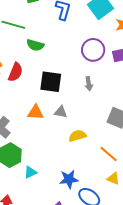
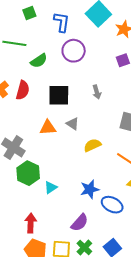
green semicircle: (35, 45) -> (39, 61), turned -42
purple circle: (93, 50) -> (74, 51), moved
gray triangle: (61, 112) -> (73, 124), turned 32

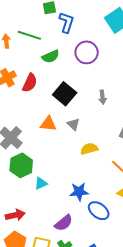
blue L-shape: (62, 22) -> (67, 22), moved
black square: (59, 95) -> (65, 94), turned 30
red arrow: (31, 223) -> (15, 215), turned 66

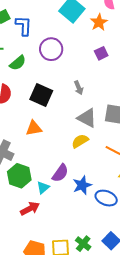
gray triangle: (73, 124) -> (87, 118), moved, size x1.5
red arrow: (15, 215) -> (30, 209), moved
purple semicircle: (64, 223) -> (60, 173), moved

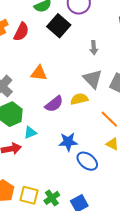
black square: (41, 95) -> (59, 26), moved
purple semicircle: (60, 173) -> (54, 104), moved

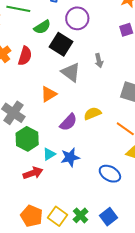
orange triangle: (39, 73) -> (49, 94), turned -30
gray triangle: (93, 79) -> (71, 72), moved
blue star: (68, 142) -> (70, 157), moved
yellow square: (29, 195) -> (58, 216), turned 30

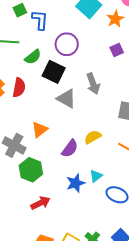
gray arrow: (99, 61) -> (93, 84), size x1.5
orange triangle: (49, 94) -> (40, 130), moved
cyan triangle: (49, 154) -> (96, 176), moved

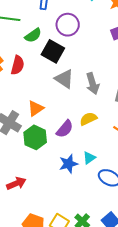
gray arrow: (93, 84) -> (93, 84), moved
green hexagon: (31, 170) -> (35, 137), moved
red arrow: (40, 203) -> (16, 183), moved

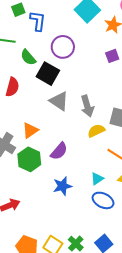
green semicircle: (33, 35) -> (28, 57), turned 84
yellow semicircle: (88, 119) -> (96, 131), moved
cyan triangle: (89, 158) -> (97, 179), moved

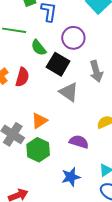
gray arrow: (87, 106) -> (96, 71), moved
purple semicircle: (59, 151) -> (79, 142), moved, turned -114

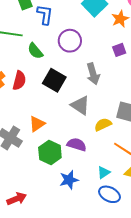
black square: (58, 64) -> (54, 80), moved
gray triangle: (69, 92) -> (80, 105), moved
green hexagon: (38, 150) -> (50, 152), moved

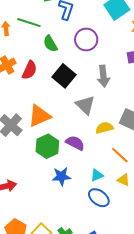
orange triangle: (37, 124) -> (39, 116), size x1.4

